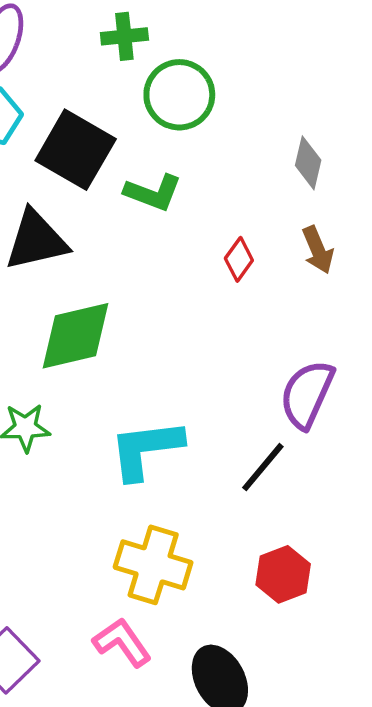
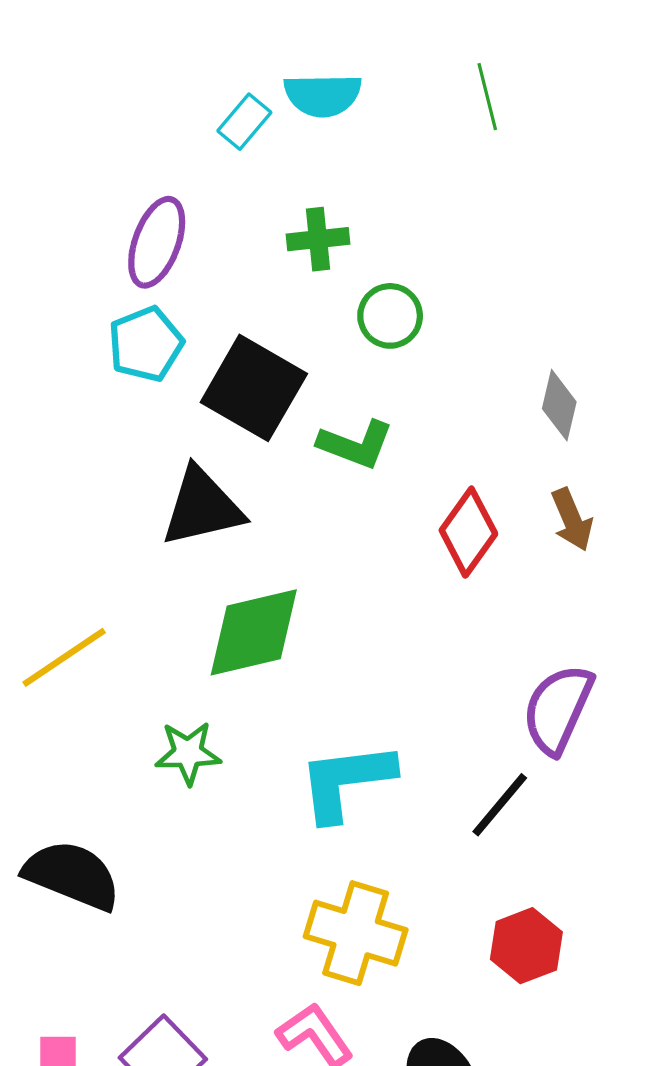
green circle: (179, 95) -> (390, 316), size x0.7
red diamond: (239, 259) -> (468, 532), size x1.5

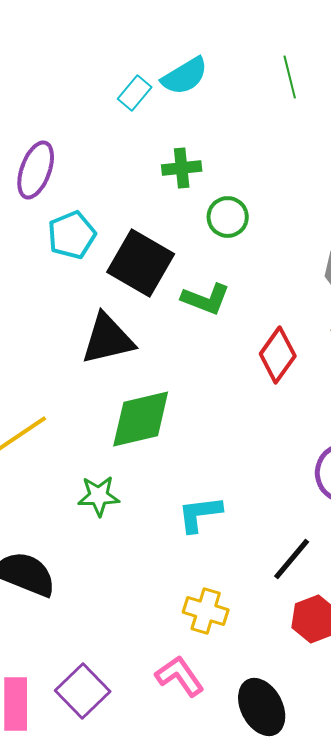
cyan semicircle: (323, 95) -> (185, 76), turned -30
purple ellipse: (157, 242) -> (36, 170), moved
cyan L-shape: (346, 781) -> (200, 514), size x0.7
black line: (500, 805) -> (292, 559), moved
yellow cross: (356, 933) -> (206, 611), size x0.7

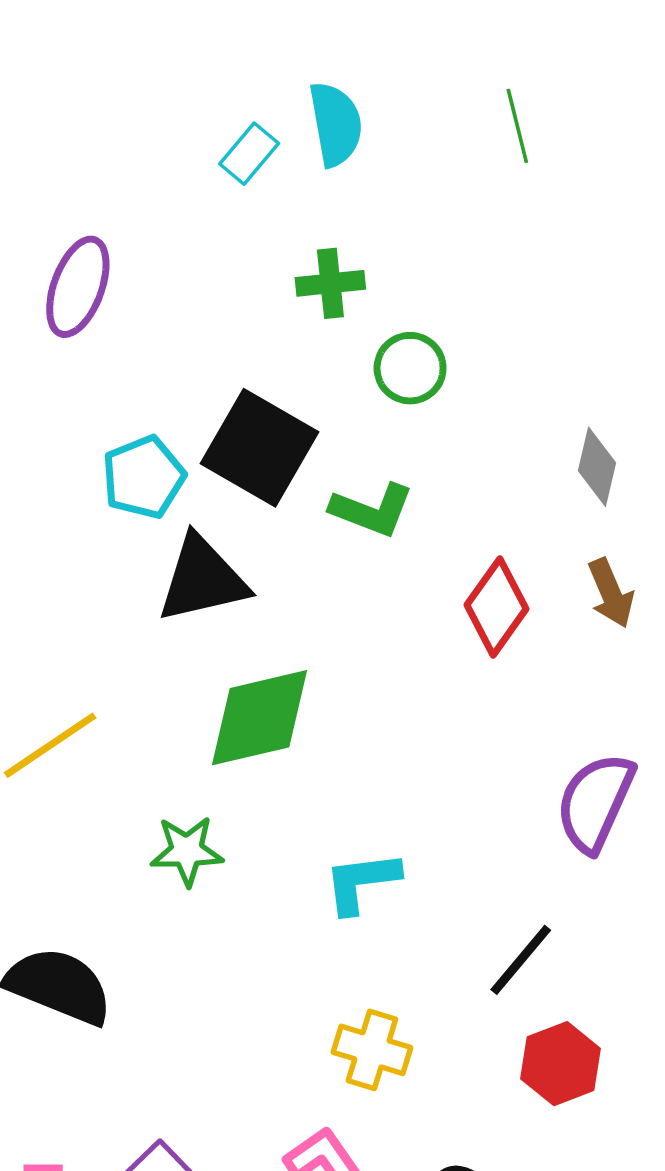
cyan semicircle: (185, 76) -> (336, 124), turned -69
cyan pentagon: (72, 235) -> (144, 477), moved

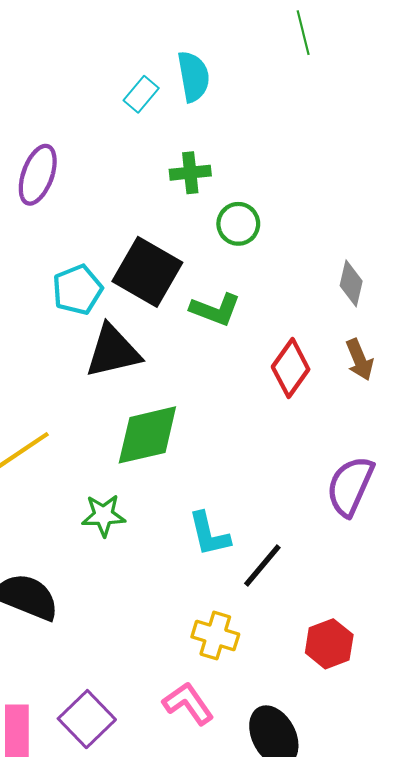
green line: (517, 126) -> (303, 33), moved
cyan L-shape: (362, 882) -> (209, 534), turned -96
black line: (521, 960) -> (262, 565), moved

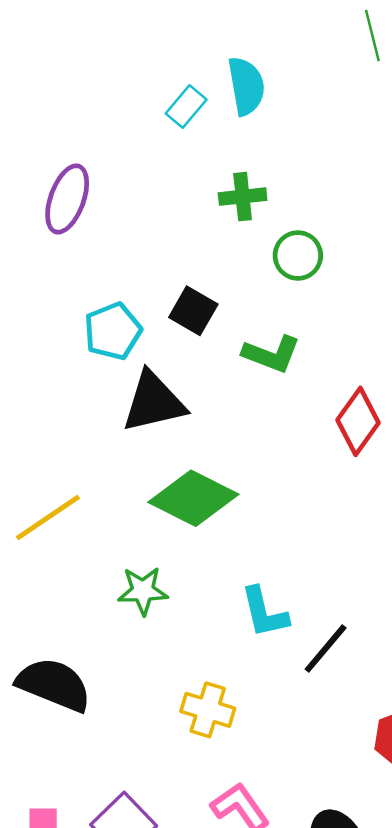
black square: (147, 272) -> (193, 311), size x0.6
green diamond: (147, 435) -> (193, 498), turned 40
yellow cross: (215, 635) -> (208, 710), moved

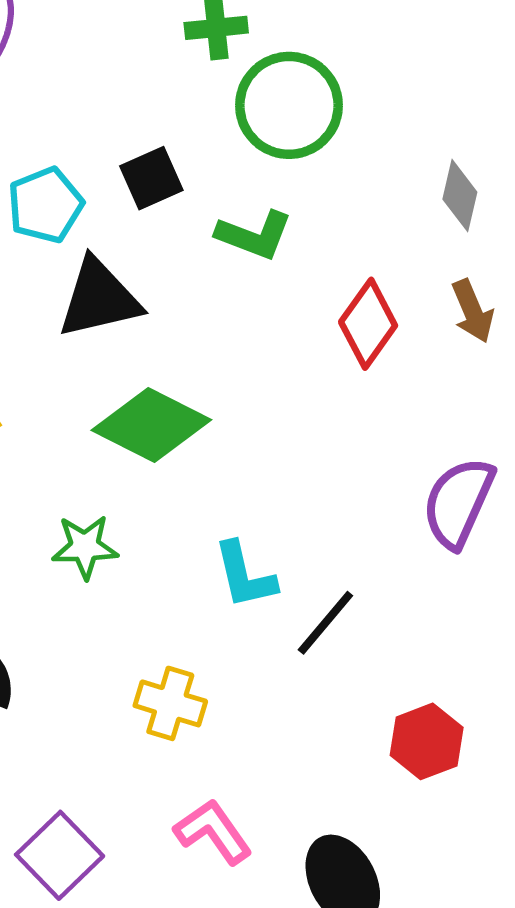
green circle: (298, 255) -> (289, 105), size x1.6
black square: (193, 311) -> (151, 178), turned 36

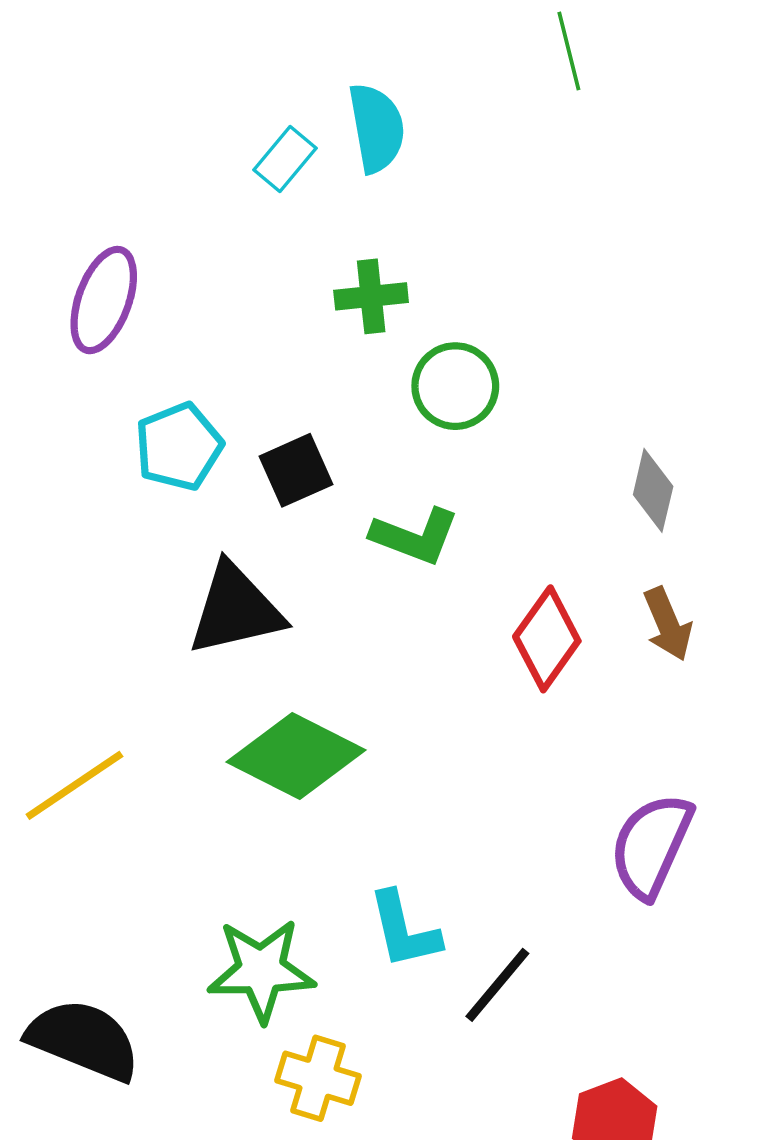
green circle: (289, 105) -> (455, 386), size x0.7
cyan pentagon: (45, 205) -> (179, 447), moved
green star: (85, 547) -> (261, 970), moved, size x1.4

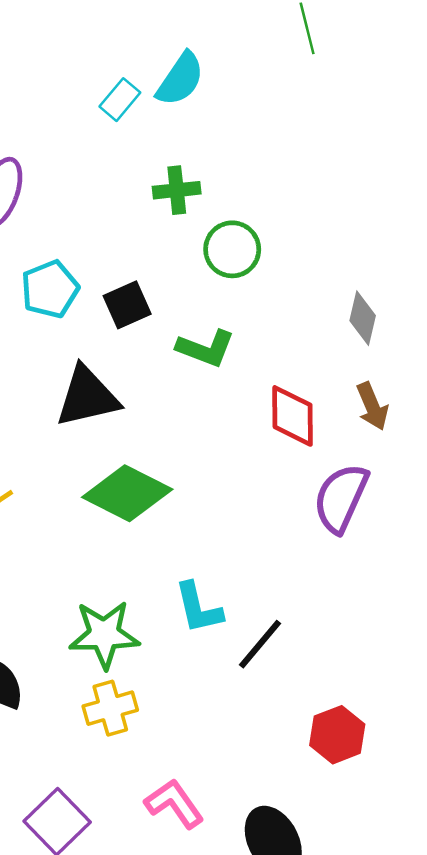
cyan semicircle: (377, 128) -> (180, 79), turned 44
red diamond: (547, 639) -> (293, 416), turned -36
purple semicircle: (651, 846) -> (341, 498), moved
yellow cross: (318, 1078) -> (110, 708), moved, turned -33

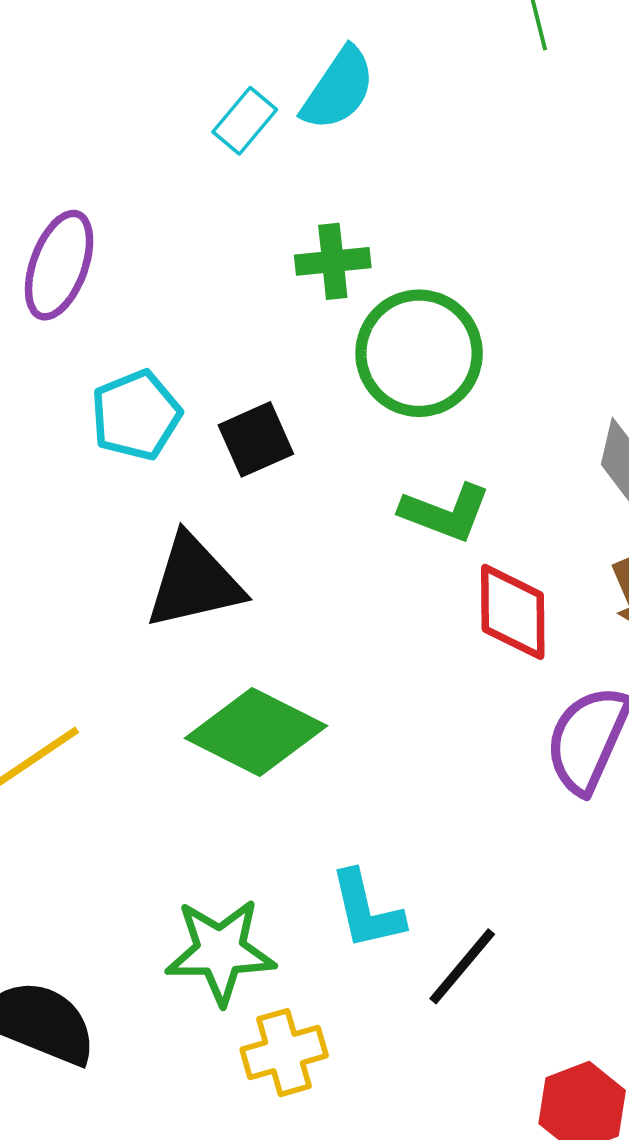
green circle: (232, 249) -> (419, 353), size x1.4
green L-shape: (206, 348) -> (445, 513), moved
yellow cross: (110, 708) -> (284, 1053), moved

